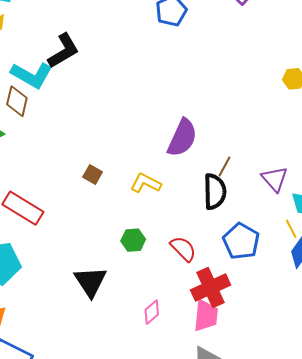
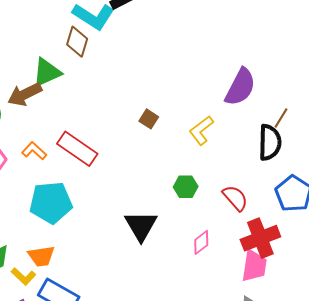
yellow L-shape: (146, 183) -> (201, 130), turned -68
pink diamond: (152, 312) -> (201, 242), moved

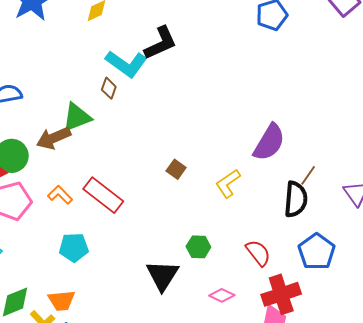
brown diamond: (77, 42) -> (109, 88), size x0.7
green hexagon: (186, 187) -> (198, 247), moved
cyan pentagon: (51, 203) -> (74, 247), size x0.7
pink diamond: (201, 242) -> (222, 295), turned 60

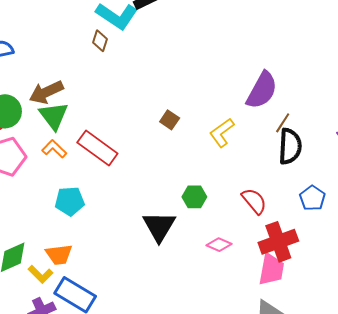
green triangle: (77, 117) -> (54, 116), moved, turned -44
brown line: (308, 175) -> (283, 123), moved
blue pentagon: (317, 252) -> (312, 198), size x0.7

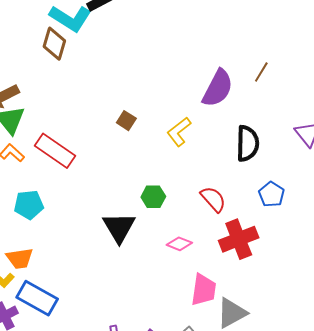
brown diamond: (100, 41) -> (54, 44), size x1.5
brown line: (283, 123) -> (261, 72), moved
pink trapezoid: (271, 269) -> (204, 290), moved

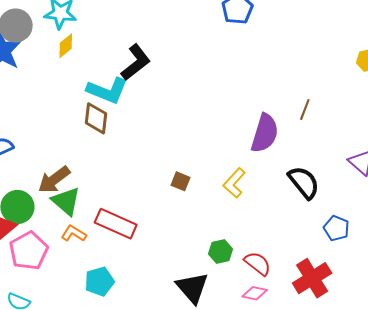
black semicircle: (247, 143) -> (304, 182), turned -30
red semicircle: (213, 199) -> (258, 264), moved

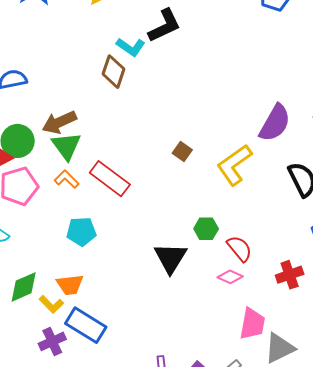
cyan L-shape: (107, 91) -> (131, 47), size x0.7
yellow L-shape: (234, 183) -> (234, 165), size x1.4
red cross: (312, 278) -> (290, 275), size x0.7

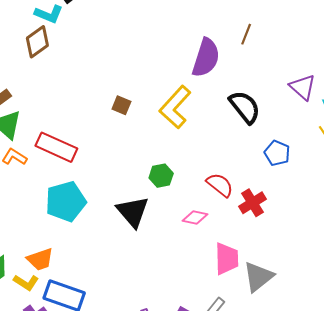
brown diamond: (114, 72) -> (37, 42), turned 48
cyan pentagon: (81, 231) -> (66, 201), moved, size x1.4
red semicircle: (240, 249) -> (220, 185), moved

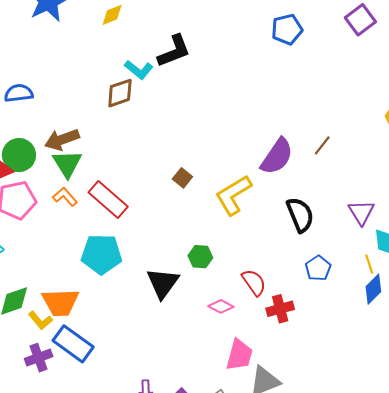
orange trapezoid: (40, 259) -> (60, 302), size x1.4

